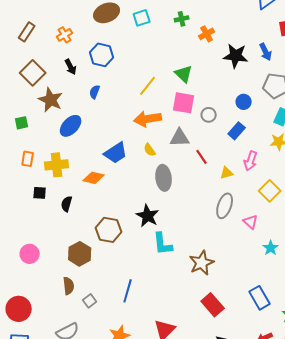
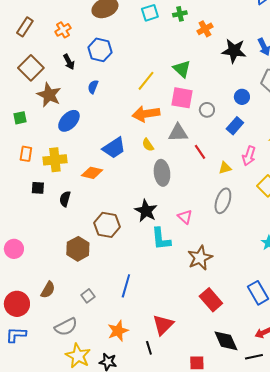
cyan square: (142, 18) -> (150, 13), moved
pink triangle: (251, 222) -> (185, 217), moved
pink circle: (30, 254) -> (14, 249), moved
brown semicircle: (69, 286) -> (48, 290), moved, turned 36

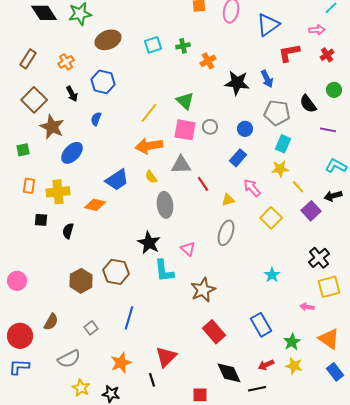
gray circle: (207, 110) -> (210, 127), moved
pink arrow: (249, 156) -> (252, 188), turned 120
brown hexagon: (107, 225) -> (116, 272), moved
yellow star: (78, 356) -> (81, 388), size x0.7

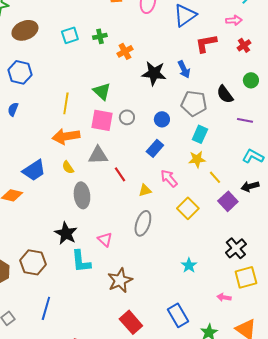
yellow line: (149, 113) -> (66, 103), turned -30

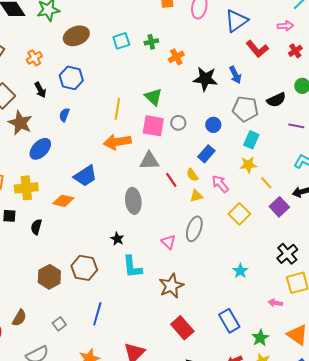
red L-shape: (206, 43) -> (257, 49), turned -120
black semicircle: (225, 94) -> (276, 100), turned -78
yellow semicircle: (68, 167) -> (192, 175), moved
black star: (66, 233) -> (117, 239), size x0.6
pink triangle: (105, 239) -> (168, 242), moved

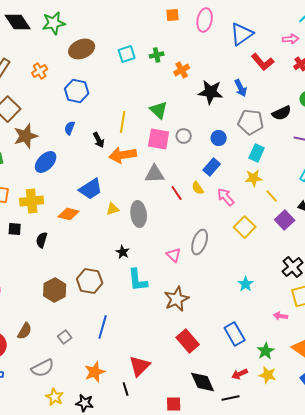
black arrow: (40, 90) -> (99, 140), moved
brown star: (20, 123) -> (26, 136), turned 30
yellow triangle: (196, 196) -> (113, 209), moved

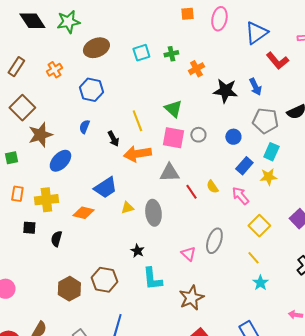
yellow line: (123, 122) -> (137, 121), turned -30
blue rectangle: (212, 167) -> (244, 166), moved
yellow line: (272, 196) -> (253, 258), moved

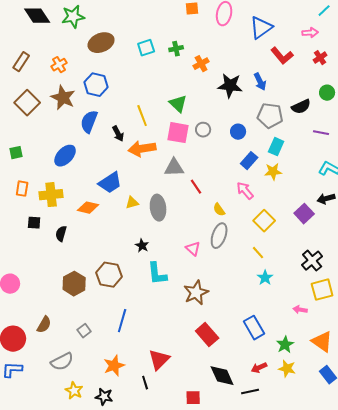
blue semicircle: (84, 127) -> (89, 122), size x1.6
brown star: (40, 135) -> (63, 98), moved, turned -30
yellow semicircle: (212, 187) -> (219, 210), moved

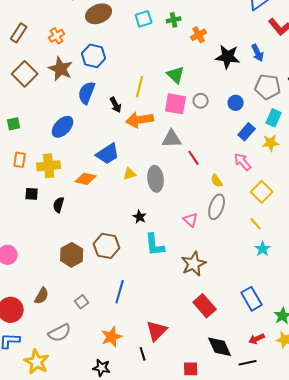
yellow line: (142, 116) -> (140, 87), turned 35
yellow star: (74, 391) -> (37, 362), moved, size x1.4

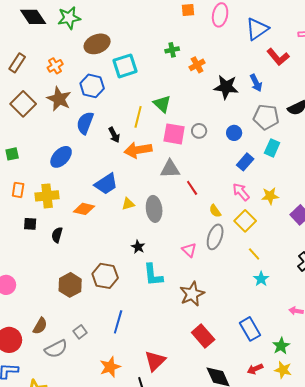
cyan square: (144, 19) -> (125, 66), moved, size x1.4
green triangle: (176, 75) -> (162, 104), moved
yellow star: (271, 143) -> (270, 196), moved
yellow square: (262, 192) -> (245, 221), moved
gray semicircle: (60, 333) -> (56, 349), moved

